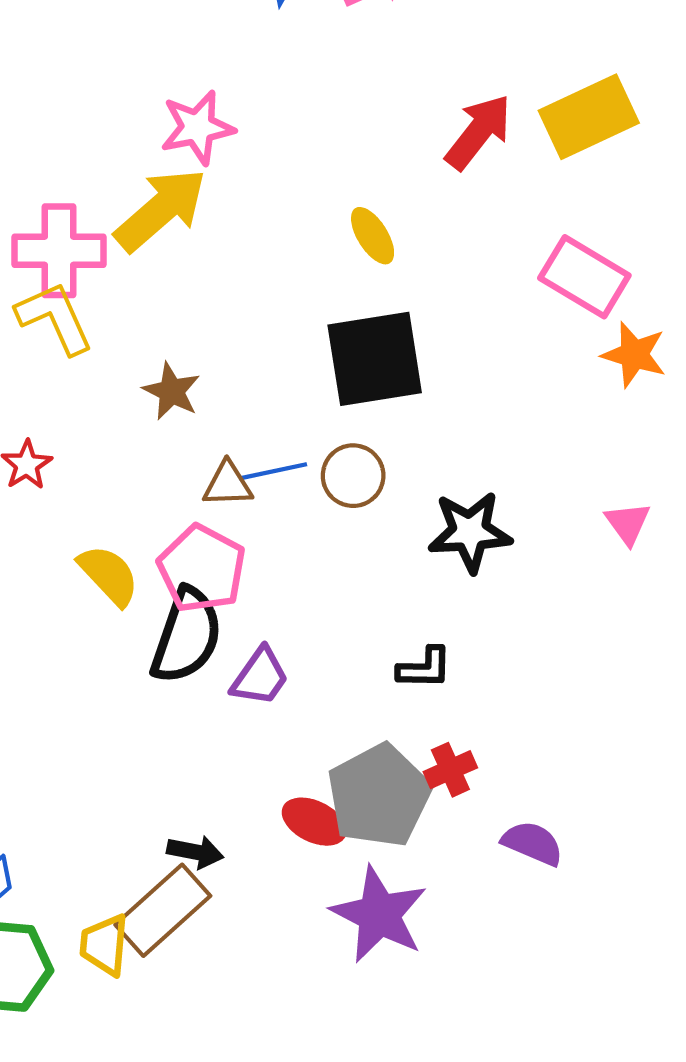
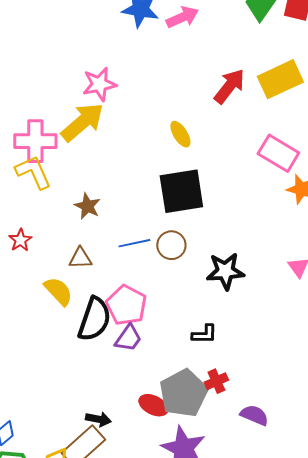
brown triangle: (228, 484) -> (80, 258), moved
pink pentagon: (202, 569) -> (126, 305), moved

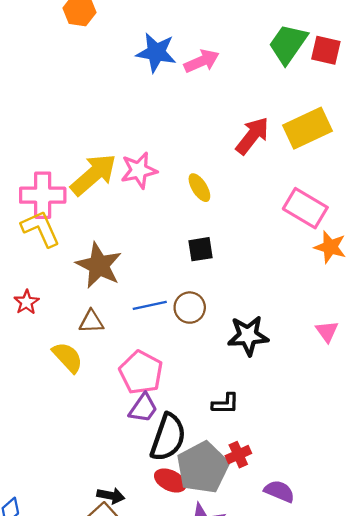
pink star: (99, 84) -> (139, 170), moved
black square: (181, 191) -> (201, 249), size x0.5
brown star: (87, 206) -> (99, 265), size x1.6
black semicircle: (94, 319) -> (168, 437), moved

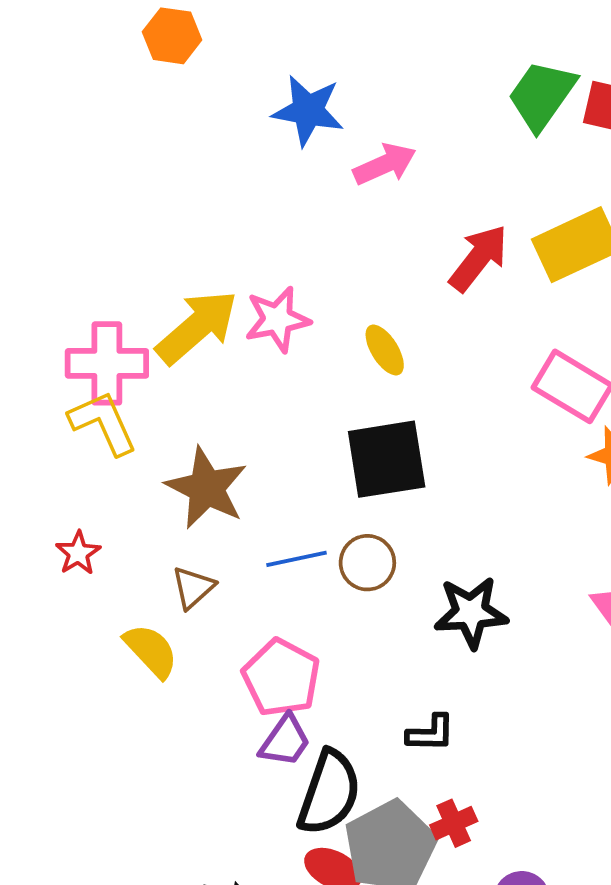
pink arrow: (202, 61) -> (385, 164), moved
black square: (201, 249) -> (387, 459), size x1.8
brown triangle: (91, 322) -> (193, 588), turned -40

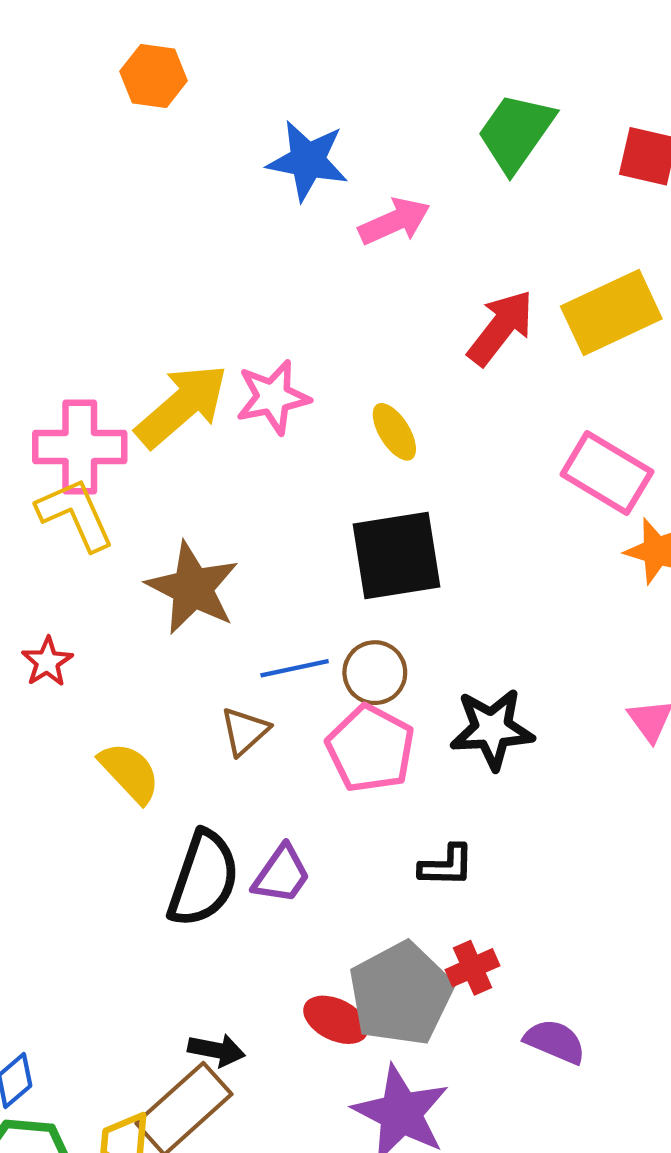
green trapezoid: (542, 95) -> (516, 132), moved
brown triangle: (193, 588) -> (245, 731), moved
pink pentagon: (281, 678) -> (370, 749), moved
black semicircle: (329, 793) -> (203, 879), moved

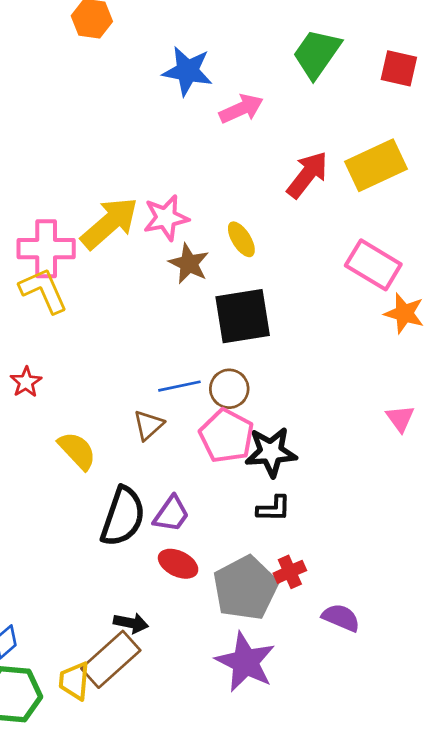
brown star: (193, 588) -> (189, 264), moved, size x0.7
black star: (492, 729) -> (271, 452), moved
red ellipse: (336, 1020) -> (178, 564), moved

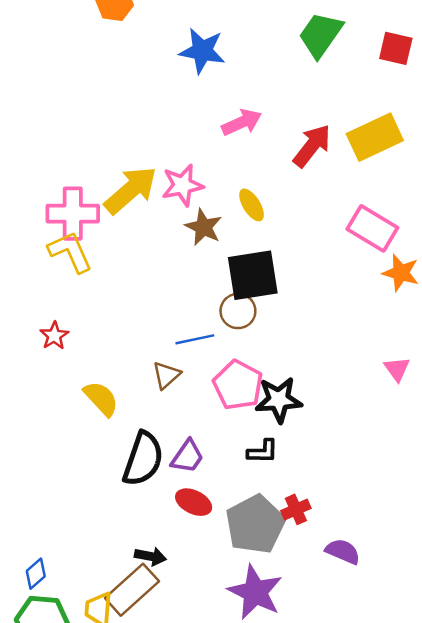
pink arrow: (241, 109) -> (242, 122), moved
brown circle: (229, 389) -> (238, 311), moved
black L-shape: (274, 509) -> (263, 452), moved

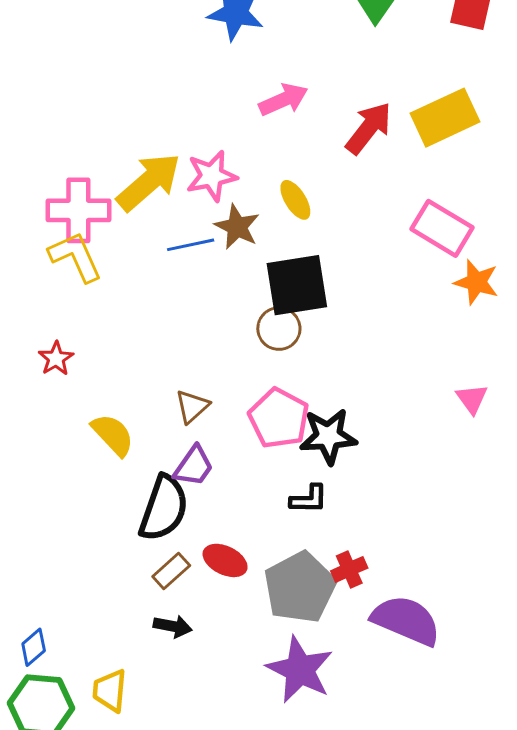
blue line: (195, 339) -> (191, 245), moved
purple trapezoid: (187, 456) -> (194, 466), moved
purple semicircle: (343, 551) -> (406, 620), size x1.6
brown rectangle: (132, 590) -> (171, 571), moved, size x0.6

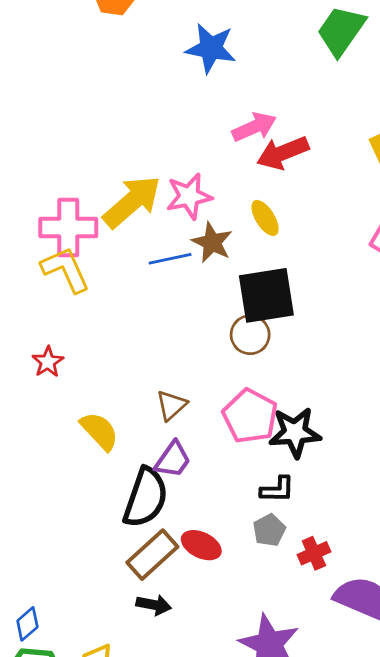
red arrow: (369, 128) -> (283, 153), moved, turned -150
brown rectangle: (171, 571) -> (152, 555), size x1.5
gray pentagon: (300, 587) -> (269, 530), moved, size x0.5

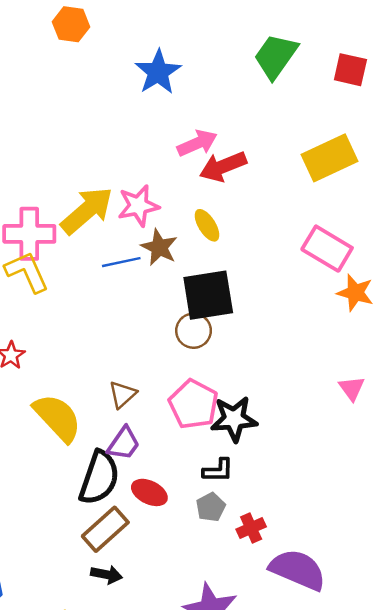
blue star: (211, 48) -> (158, 72), turned 30
yellow semicircle: (99, 431) -> (57, 418), size x1.4
red ellipse: (201, 545) -> (149, 492), moved

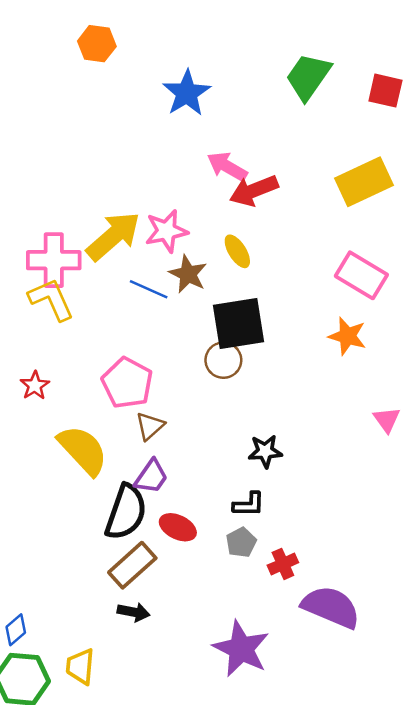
pink arrow: (197, 143) -> (227, 166), turned -126
blue line: (121, 262) -> (149, 289), turned 36
orange star: (355, 293) -> (347, 336), moved
pink pentagon: (194, 404) -> (127, 383), moved
black star: (234, 419) -> (265, 451), size x0.7

